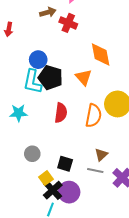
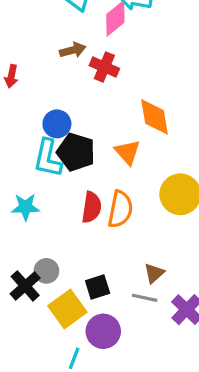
orange semicircle: (93, 116) -> (120, 209), moved
black square: (65, 164) -> (98, 287), turned -35
yellow square: (46, 178) -> (67, 309), size x1.6
black cross: (53, 190) -> (25, 286), moved

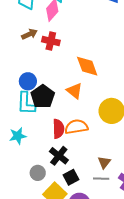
black pentagon: (76, 152) -> (43, 97), turned 30
orange semicircle: (120, 209) -> (76, 127), turned -100
black cross: (25, 286) -> (59, 156), moved

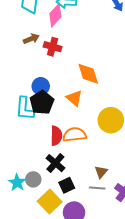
blue circle: (28, 81) -> (41, 86), moved
cyan star: (18, 136) -> (17, 183), moved, turned -30

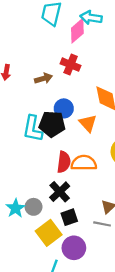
brown arrow: (31, 39) -> (43, 78), moved
blue circle: (41, 86) -> (64, 108), moved
black pentagon: (42, 102) -> (52, 124), turned 30

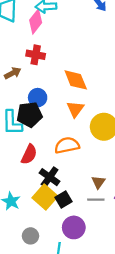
orange triangle: (88, 123) -> (75, 109), moved, turned 30
red semicircle: (64, 162) -> (29, 154), moved, turned 30
gray circle: (34, 207) -> (30, 236), moved
yellow square: (49, 233) -> (45, 197), moved

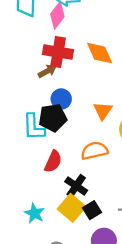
red cross: (36, 55) -> (58, 52), size x1.4
brown arrow: (13, 73) -> (47, 71), moved
orange diamond: (76, 80) -> (100, 53), moved

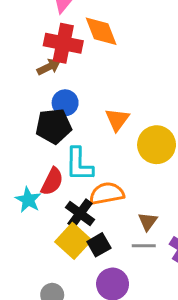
orange diamond: (100, 53) -> (101, 31), moved
cyan L-shape: (34, 127) -> (79, 164), moved
orange semicircle: (94, 151) -> (107, 193), moved
cyan star: (34, 213) -> (28, 200), moved

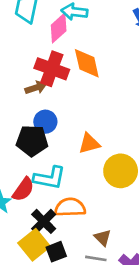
orange triangle: (117, 120) -> (89, 143), turned 30
cyan L-shape: (79, 164) -> (49, 178), turned -88
brown triangle: (148, 221) -> (103, 238), turned -30

